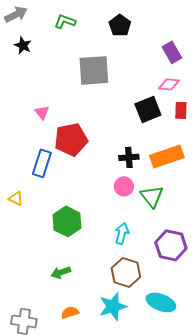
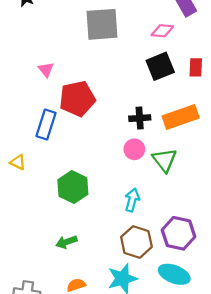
pink diamond: (169, 84) -> (162, 31), moved
purple hexagon: (171, 245) -> (178, 233), moved

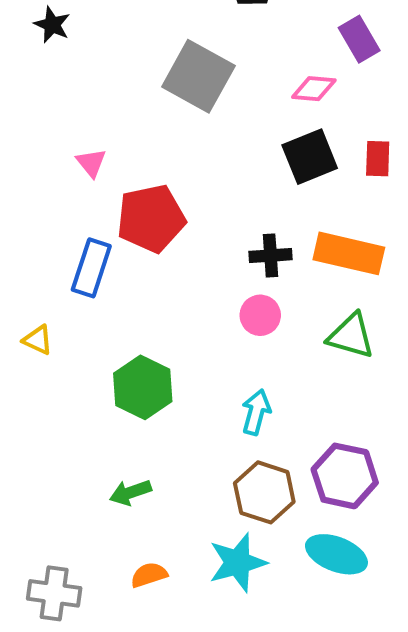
gray square: (102, 24) -> (198, 76), turned 33
orange rectangle: (181, 117) -> (349, 253), turned 32
green triangle: (164, 160) -> (351, 336), moved, turned -36

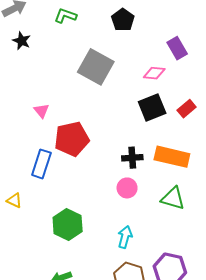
red rectangle: (378, 159) -> (187, 109), turned 48

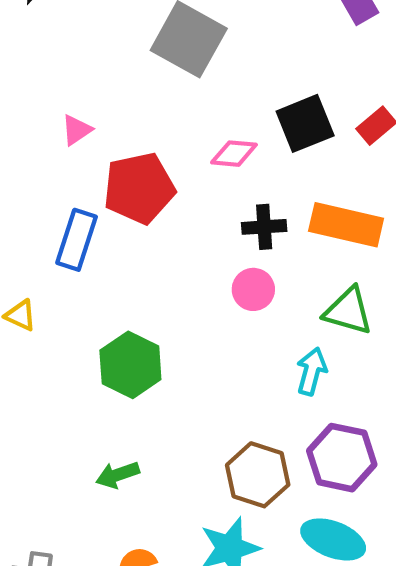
pink diamond: (154, 73) -> (234, 154), moved
pink triangle: (41, 111) -> (77, 130), turned 35
cyan arrow: (125, 237) -> (312, 371), moved

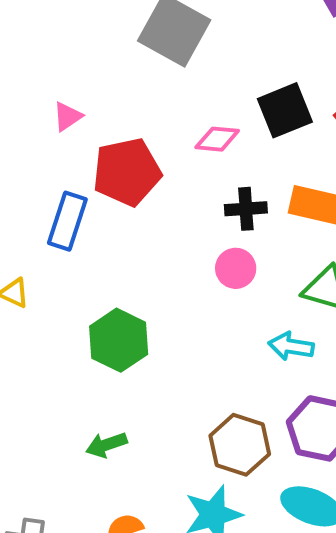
cyan arrow: (312, 371) -> (291, 346), turned -96

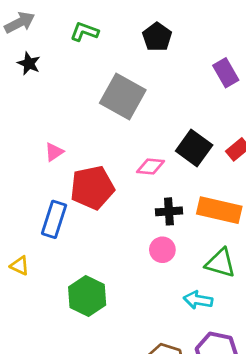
black square: (285, 110) -> (194, 148), turned -32

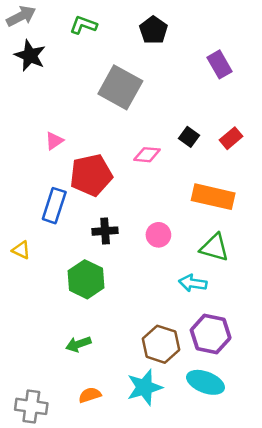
black star: (29, 63) -> (30, 56), size x1.4
black square: (194, 148) -> (189, 137), size x0.6
black cross: (169, 211) -> (105, 231), moved

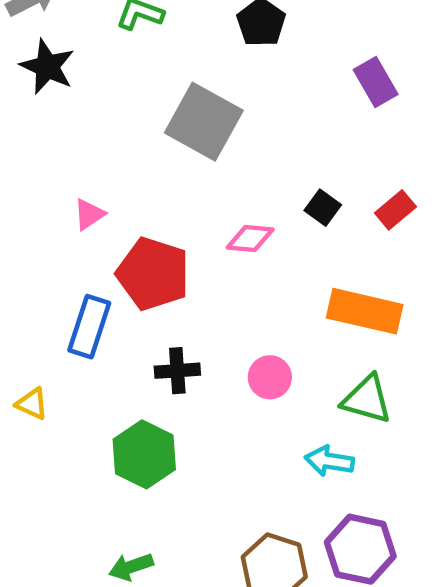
red pentagon: (91, 175) -> (153, 274), turned 30

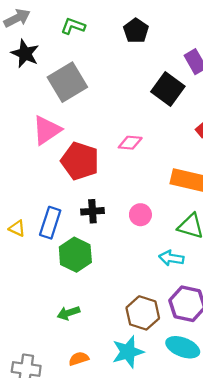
gray square: (204, 122) -> (67, 82), moved, turned 30
black square: (323, 208) -> (168, 89), moved, size x1.8
pink triangle: (89, 214) -> (47, 130), size x1.8
blue rectangle: (89, 327) -> (50, 223), moved

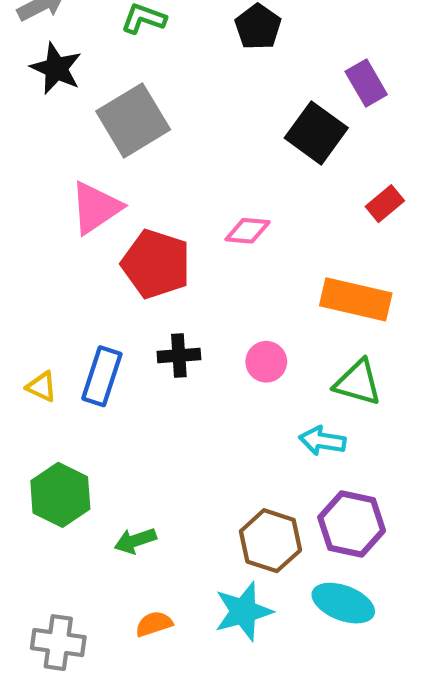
green hexagon: (75, 255) -> (60, 495), moved

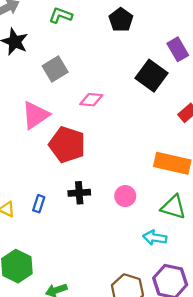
gray square: (133, 120) -> (55, 69), size x0.7
pink diamond: (248, 231) -> (91, 100), moved
blue rectangle: (102, 376) -> (39, 204), size x0.6

